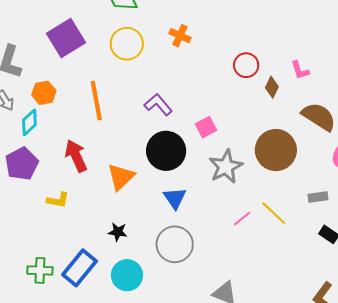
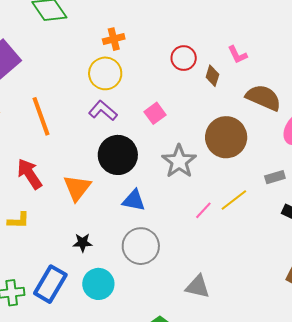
orange cross: (180, 36) -> (114, 39), turned -30
yellow circle: (127, 44) -> (105, 73), moved
pink square: (206, 127) -> (155, 113), moved
blue triangle: (175, 198) -> (134, 200), turned -35
yellow line: (274, 213) -> (234, 200), turned -72

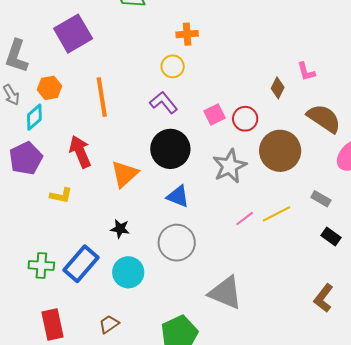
red circle: (184, 58) -> (245, 119), moved
yellow circle: (105, 73) -> (173, 66), size x0.7
gray rectangle: (275, 177) -> (321, 199), turned 36
gray triangle: (198, 287) -> (225, 293), size x1.4

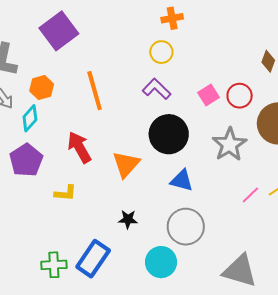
cyan circle: (128, 272) -> (161, 262), moved

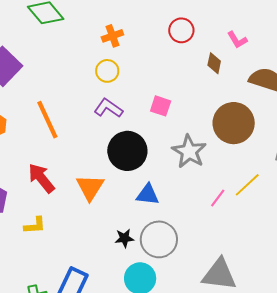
pink square: (209, 95) -> (161, 106), turned -30
red circle: (240, 96) -> (181, 30), moved
black star: (128, 219) -> (124, 238), moved

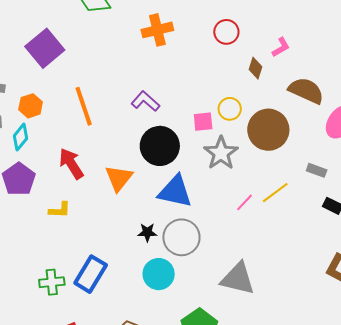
orange cross: (112, 36) -> (157, 30), size x1.4
pink L-shape: (237, 40) -> (281, 47), turned -95
yellow circle: (107, 71) -> (230, 109), moved
pink square: (161, 106) -> (203, 122), moved, turned -30
blue triangle: (148, 195) -> (175, 192), size x1.5

